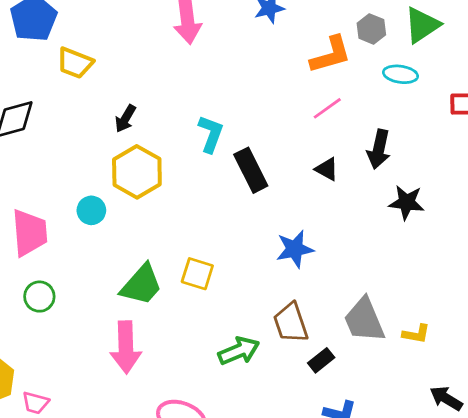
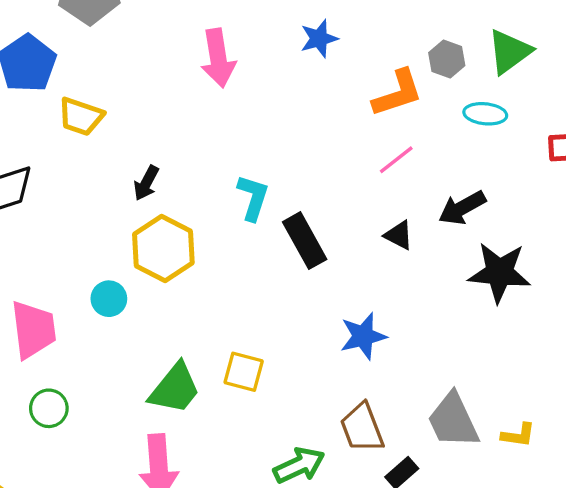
black arrow: (379, 149) -> (462, 208), turned 51
black star: (407, 202) -> (499, 272), size x1.4

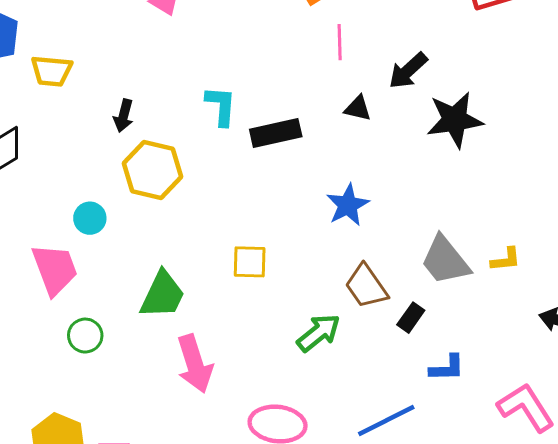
pink line: (396, 160) -> (340, 42), turned -40
black rectangle: (305, 241) -> (276, 133), turned -60
cyan circle: (109, 299) -> (90, 218), moved
green trapezoid: (175, 388) -> (162, 295), moved

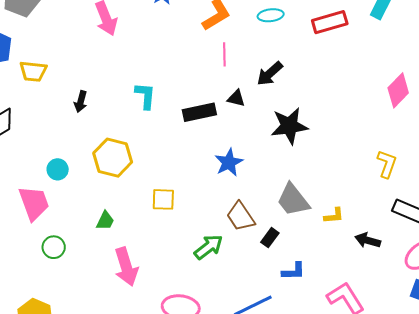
black star: (455, 120) -> (289, 126), moved
black rectangle: (276, 133) -> (199, 112), moved
yellow hexagon: (153, 170) -> (113, 158), moved
yellow L-shape: (506, 260) -> (334, 216), moved
green trapezoid: (162, 295) -> (105, 221), size x0.6

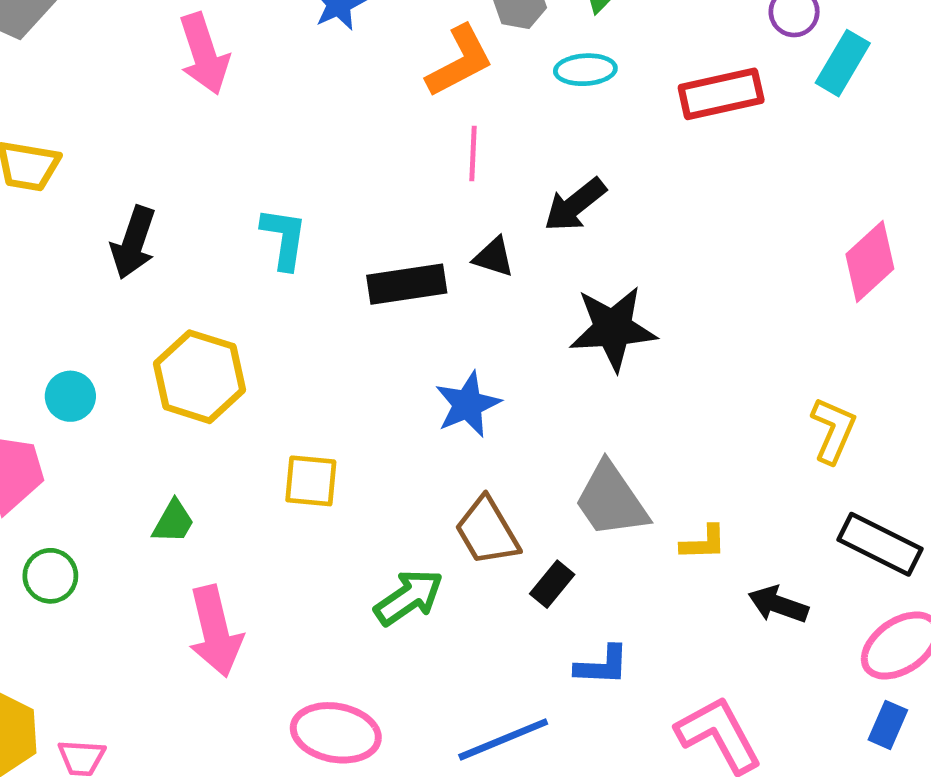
black arrow: (81, 102) -> (133, 243), size x1.4

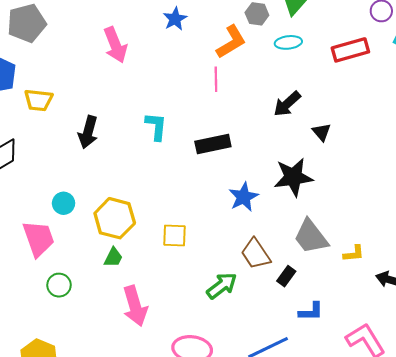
pink line: (473, 153) -> (216, 79), moved
black triangle: (494, 257) -> (322, 132), moved, turned 36
black star: (613, 328) -> (293, 177), moved
yellow hexagon: (200, 377) -> (115, 218), moved

